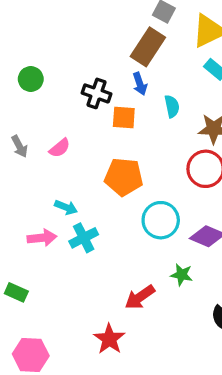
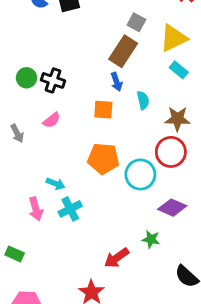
black cross: (97, 93) -> (53, 80), moved
pink semicircle: (60, 148) -> (52, 120), moved
cyan circle: (161, 220) -> (140, 174), moved
pink arrow: (42, 238) -> (36, 209), turned 80

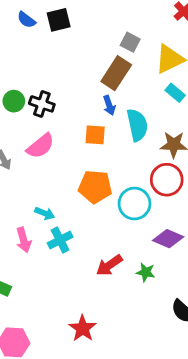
cyan semicircle: (143, 100) -> (137, 125), size x1.6
pink semicircle: (52, 120) -> (40, 146), size x1.5
red arrow: (117, 258) -> (109, 265), moved

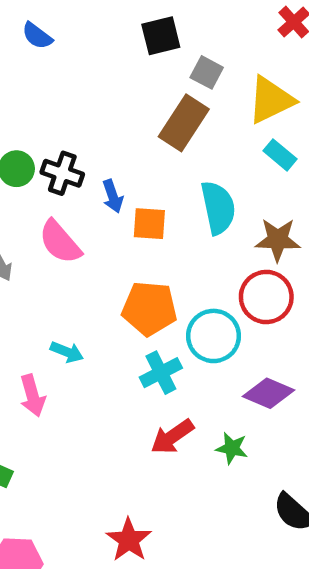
black square: (59, 20) -> (161, 36), moved
blue arrow: (109, 105) -> (113, 196), moved
pink semicircle: (40, 146) -> (60, 242), turned 88
cyan cross: (60, 240) -> (161, 373), moved

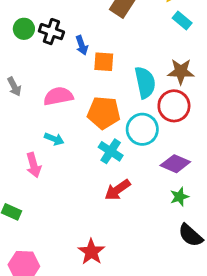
cyan semicircle: (218, 208) -> (145, 82), moved
pink semicircle: (60, 242) -> (58, 96), moved, turned 120
cyan cross: (161, 373) -> (111, 151), turned -30
green star: (232, 448) -> (179, 197), moved, turned -30

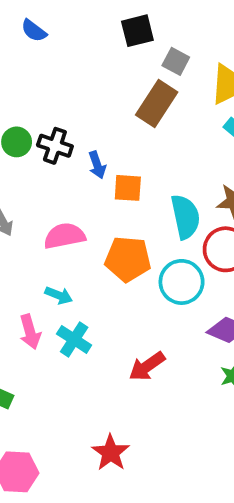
cyan cross: (111, 151) -> (74, 339), moved

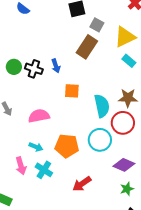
blue arrow: (97, 165) -> (56, 66), moved
orange pentagon: (128, 259) -> (67, 146), moved

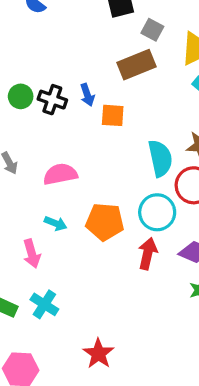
brown rectangle: (87, 47) -> (137, 65), turned 35
orange square: (72, 91) -> (113, 115), moved
cyan cross: (44, 170) -> (44, 304), moved
red arrow: (82, 184) -> (148, 254), moved, turned 138

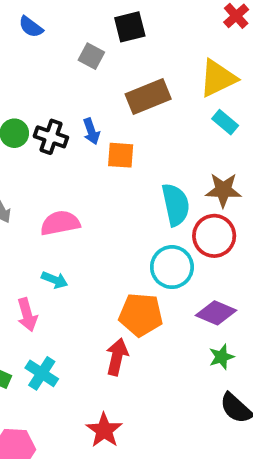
gray square: (152, 30) -> (91, 56), moved
orange pentagon: (105, 222) -> (141, 315), moved
red arrow: (148, 254) -> (117, 357), moved

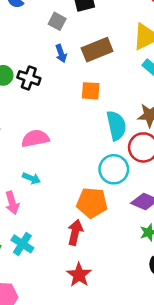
blue arrow: (91, 131) -> (61, 53), moved
orange square: (121, 155) -> (91, 91), moved
red star: (104, 430) -> (79, 275), moved

